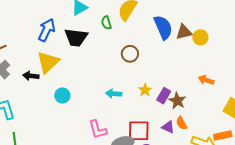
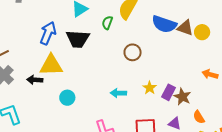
green semicircle: (106, 23) -> (107, 23), turned 40
blue semicircle: (163, 27) -> (164, 24), turned 135
brown triangle: (184, 32) -> (185, 28), turned 36
yellow triangle: (48, 62) -> (51, 65), turned 45
orange semicircle: (182, 123) -> (199, 117), moved

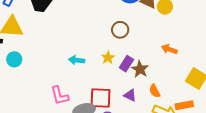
brown circle: (133, 52) -> (120, 30), moved
cyan circle: (67, 98) -> (14, 59), moved

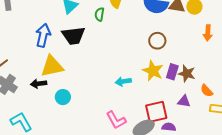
orange arrow: (169, 49) -> (208, 33), moved, turned -91
yellow star: (108, 58) -> (153, 71), size x1.5

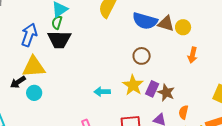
green semicircle: (100, 14) -> (57, 22), moved
black arrow: (39, 84) -> (18, 82), turned -35
orange semicircle: (207, 91) -> (184, 112), turned 48
cyan circle: (63, 97) -> (34, 93), moved

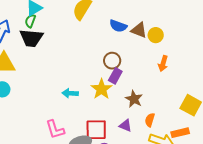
blue semicircle: (145, 21) -> (118, 26), size x0.7
purple rectangle: (152, 89) -> (115, 76), moved

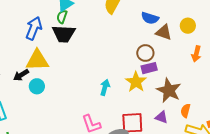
brown triangle: (139, 30) -> (164, 32), moved
purple rectangle: (115, 76) -> (149, 68), turned 49
cyan arrow: (70, 93) -> (105, 87), turned 105
brown star: (134, 99) -> (169, 90), size x1.4

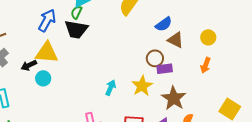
blue semicircle: (150, 18) -> (164, 24), turned -60
yellow circle: (188, 26) -> (208, 37), moved
purple rectangle: (149, 68) -> (165, 69), moved

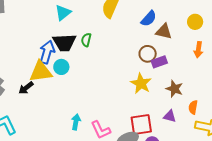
green semicircle: (76, 12) -> (86, 40), moved
blue arrow: (47, 20) -> (47, 52), moved
cyan circle: (43, 78) -> (61, 67), moved
cyan arrow: (111, 88) -> (76, 122), moved
brown star: (174, 98) -> (174, 89), size x0.7

